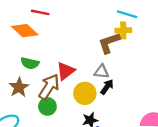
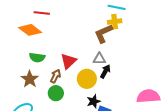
brown arrow: (49, 87) -> (56, 76), size x0.6

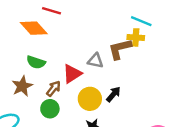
gray triangle: (99, 59) -> (95, 61), moved

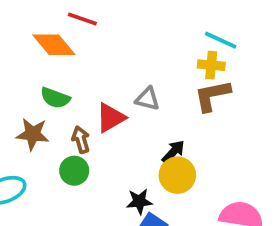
brown L-shape: (120, 49) -> (212, 96), moved
brown star: (22, 86) -> (33, 134), turned 30
brown arrow: (53, 89) -> (81, 140), turned -56
yellow circle: (90, 99) -> (177, 175), moved

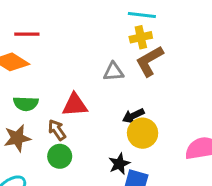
gray triangle: (148, 99) -> (113, 72), moved
red triangle: (111, 118) -> (75, 105), turned 44
black arrow: (173, 152) -> (133, 116), turned -140

